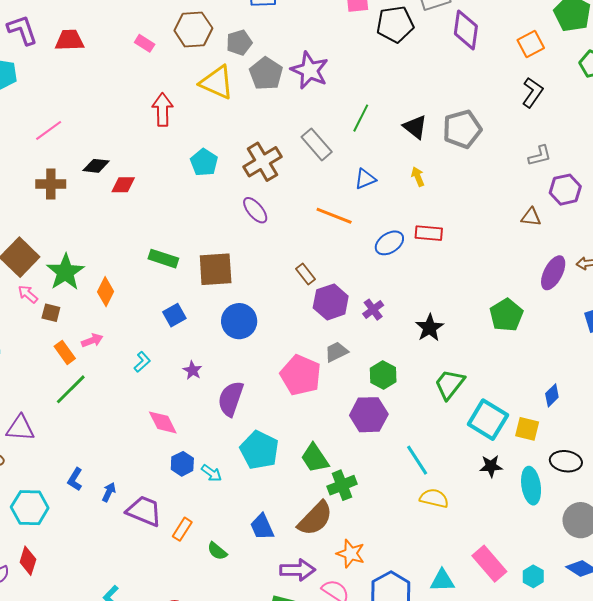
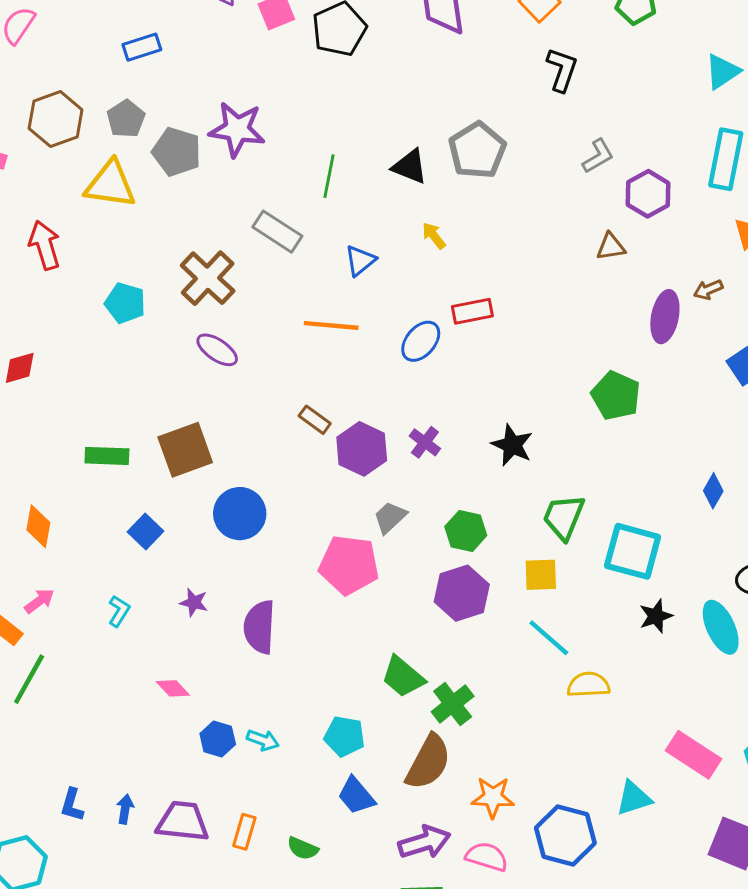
pink diamond: (163, 422) -> (173, 688), size x0.7
yellow square: (527, 429) -> (541, 575), moved
cyan pentagon: (259, 450) -> (344, 736), moved, size x0.7

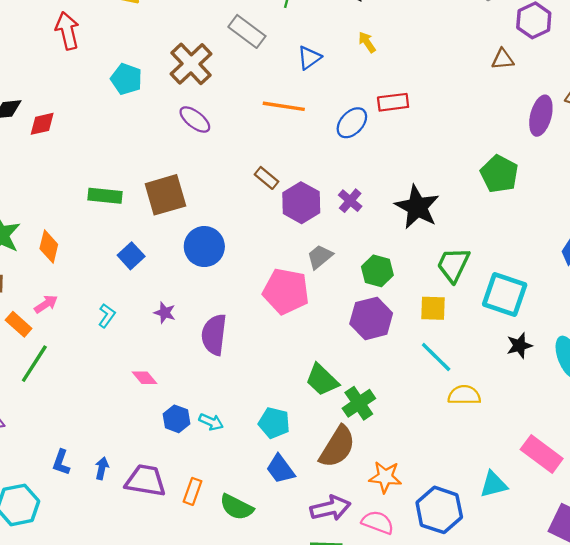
black star: (512, 445) -> (417, 207), size x1.4
green semicircle: (303, 848) -> (237, 507), size x1.4

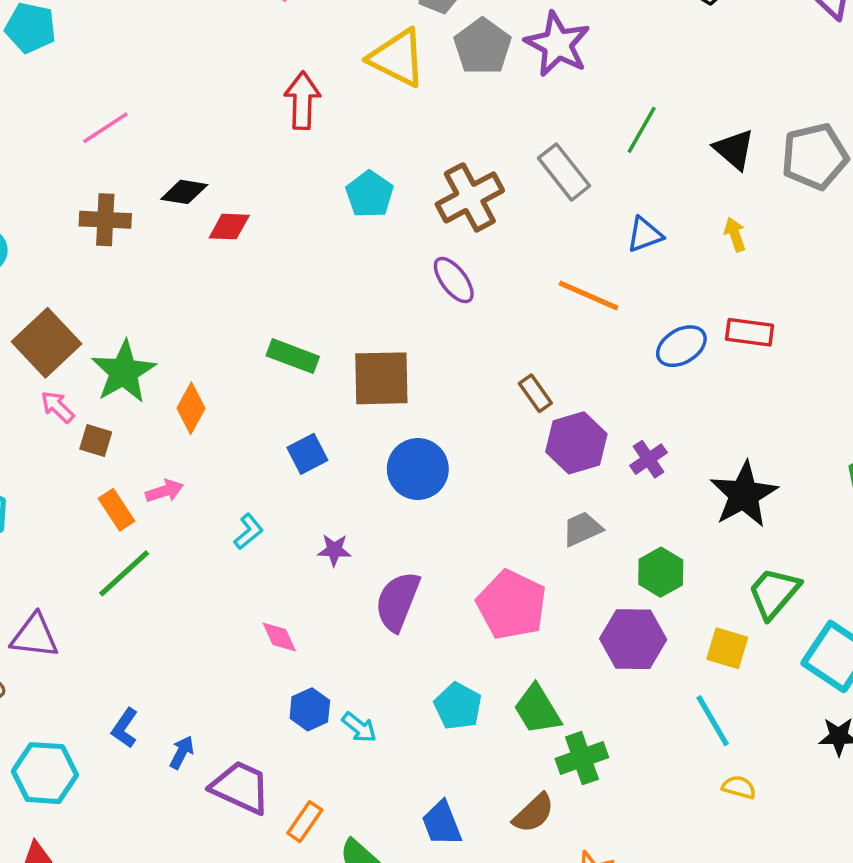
pink pentagon: (286, 291) -> (512, 605), moved
purple star: (165, 313) -> (334, 550), turned -30
yellow semicircle: (464, 395) -> (739, 787), size x0.7
cyan pentagon: (274, 423) -> (458, 706), moved
brown semicircle: (337, 447) -> (534, 813), size x0.7

